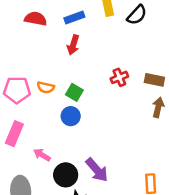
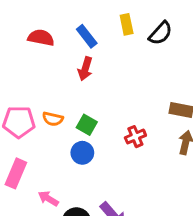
blue rectangle: (74, 17) -> (87, 36), turned 72
red cross: (119, 77) -> (135, 137), moved

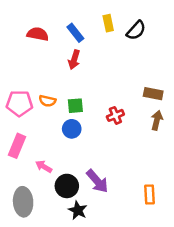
green square: (87, 125) -> (75, 106), turned -35

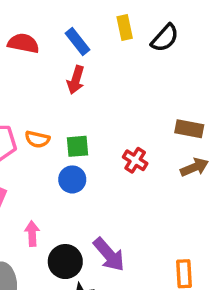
red cross: (115, 115) -> (135, 160), turned -35
brown arrow: (157, 120) -> (194, 167), turned 54
pink arrow: (44, 167) -> (32, 234), turned 56

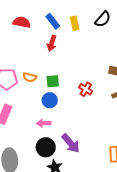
yellow rectangle: (125, 28) -> (75, 23), moved
pink arrow: (32, 234) -> (44, 123), moved, turned -88

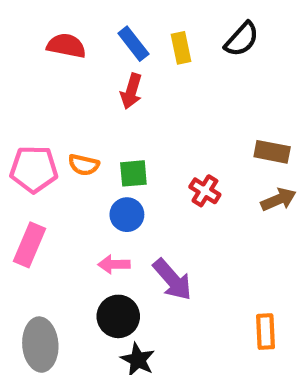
purple arrow: (71, 143) -> (172, 280), moved

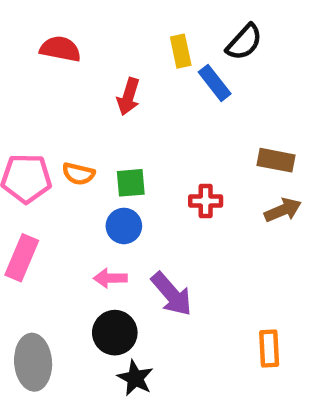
blue rectangle: (133, 44) -> (215, 83), moved
red cross: (205, 191) -> (206, 201), turned -32

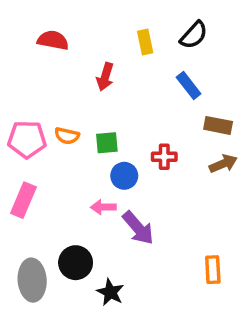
blue rectangle: (215, 83) -> (189, 85), moved
blue circle: (124, 226) -> (124, 176), moved
pink arrow: (110, 278) -> (103, 207), moved
black circle: (115, 333) -> (76, 263), moved

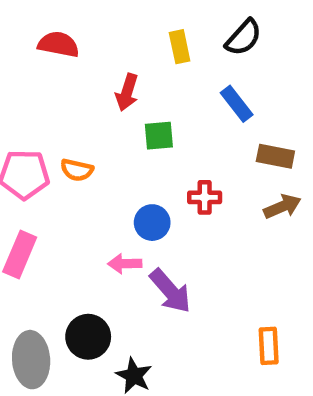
green square: (107, 143) -> (159, 136), moved

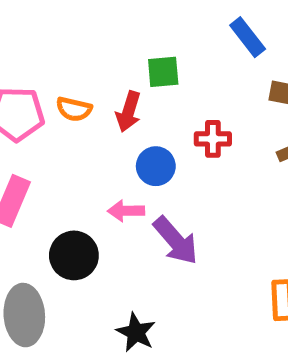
red arrow: (127, 92) -> (128, 112), moved
black circle: (88, 337) -> (74, 255), moved

